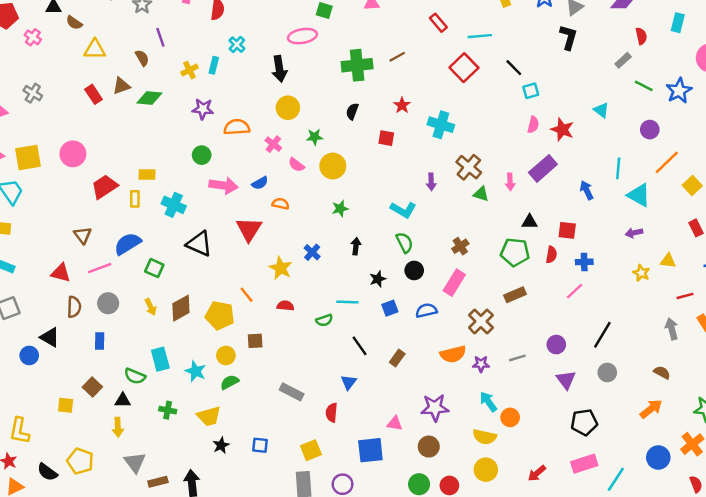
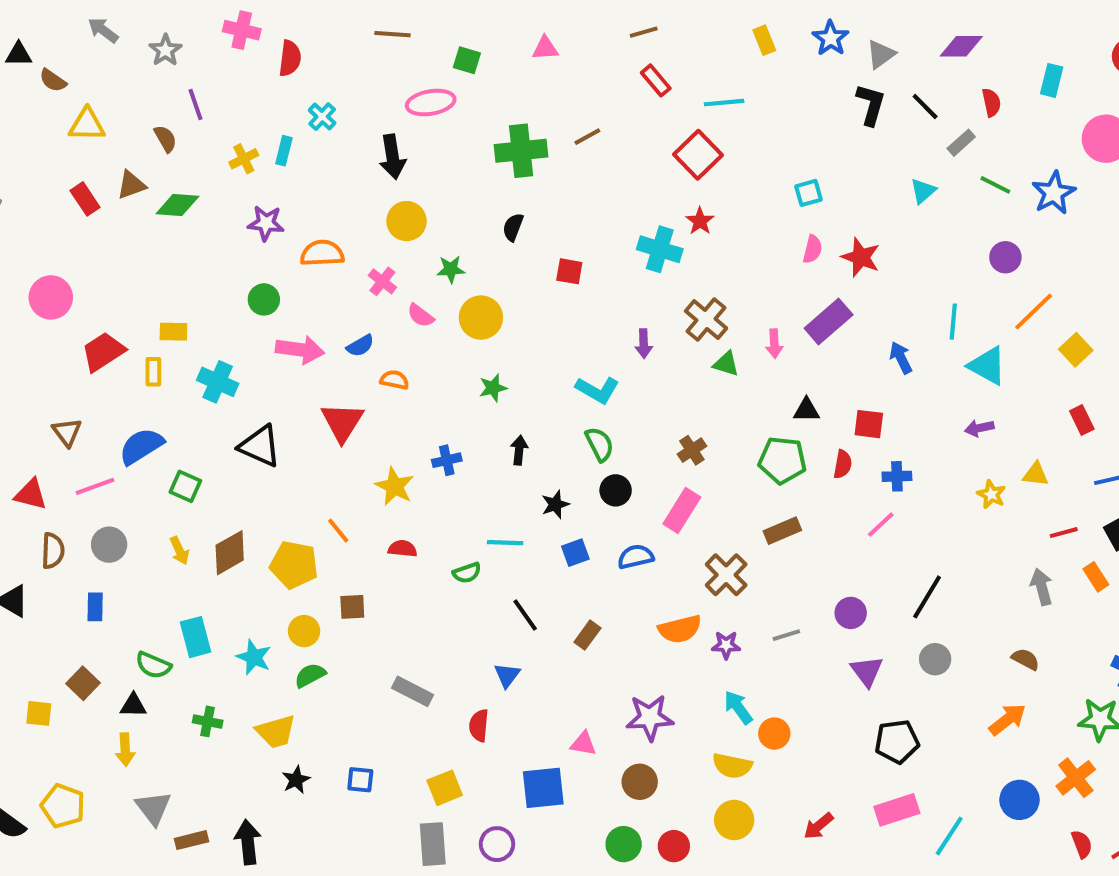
black line: (514, 68) -> (925, 107), moved
red star: (402, 105) -> (700, 221), moved
cyan triangle: (601, 110) -> (923, 191), moved, turned 42
blue cross: (312, 252) -> (447, 460), turned 35

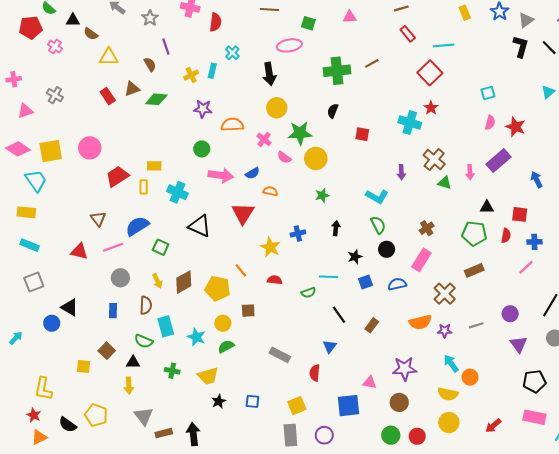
green star: (451, 269) -> (300, 133), size x1.6
brown semicircle: (53, 551) -> (146, 305), moved
pink rectangle: (897, 810) -> (534, 417), turned 30

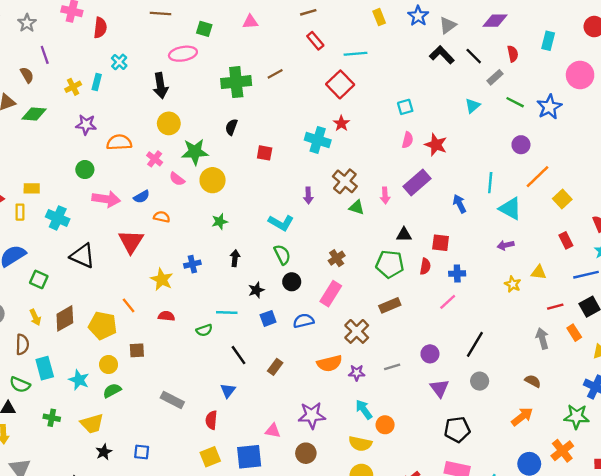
black L-shape: (521, 46) -> (442, 55), turned -60
yellow square: (297, 406) -> (210, 457), moved

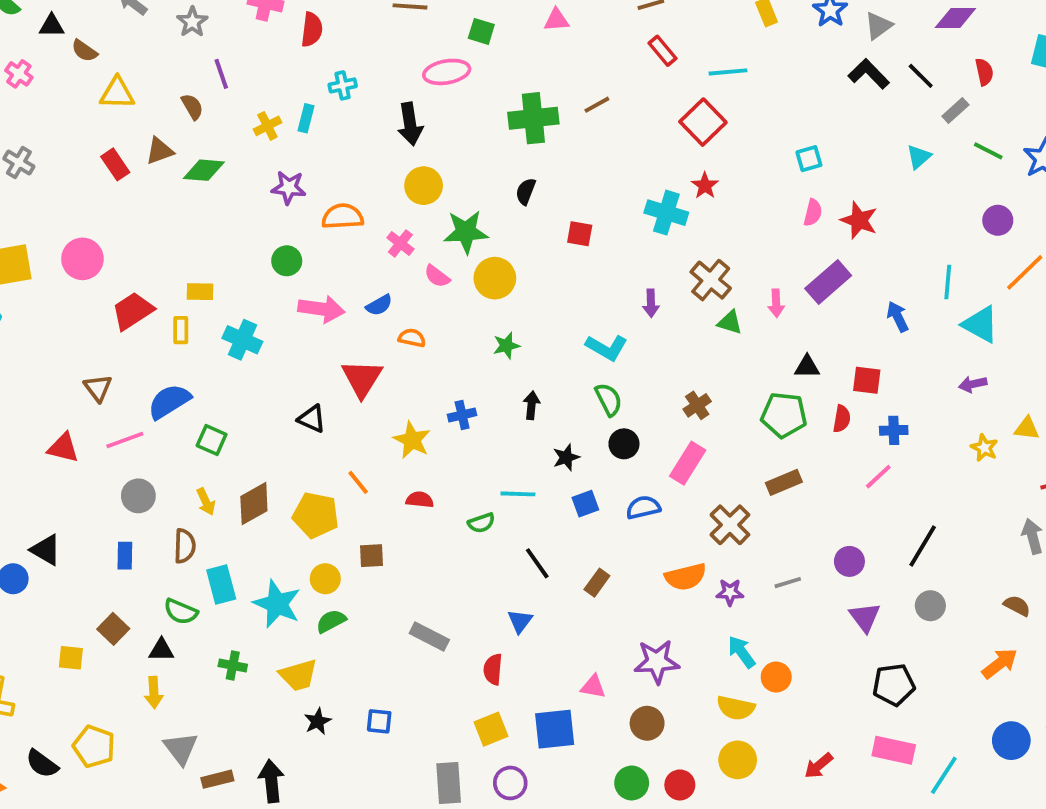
cyan cross: (119, 62) -> (343, 85), turned 35
black triangle: (83, 256) -> (312, 419), moved, size x0.7
cyan star: (79, 380) -> (277, 604), size x1.4

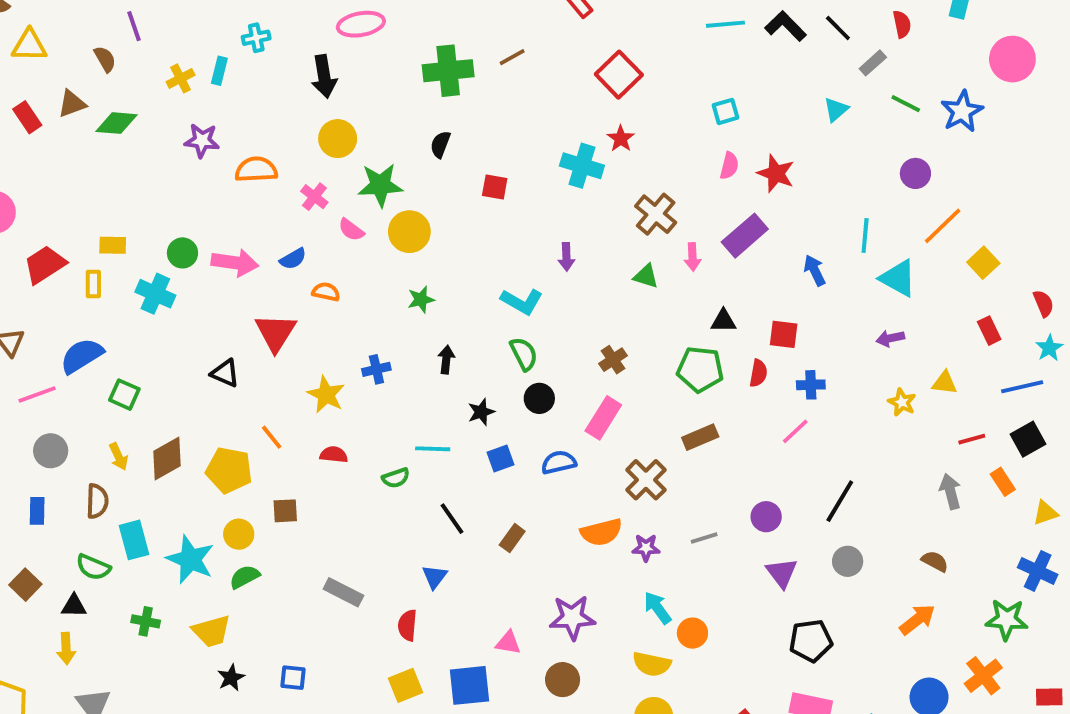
cyan line: (728, 72) -> (725, 24), moved
green circle: (287, 261) -> (182, 253), moved
brown cross: (711, 280) -> (656, 214), moved

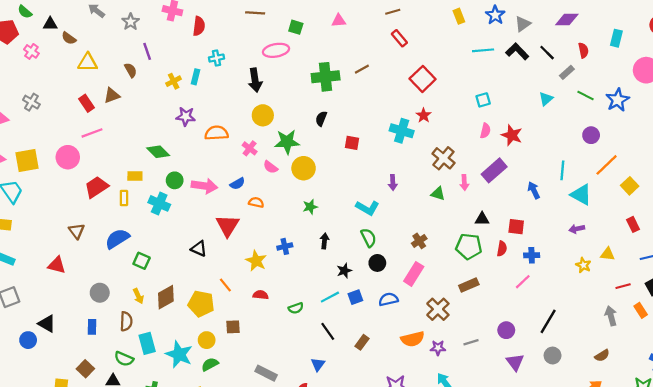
green diamond: (117, 123) -> (158, 152), moved, turned 40
pink line: (37, 395) -> (92, 133), moved
cyan line: (433, 449) -> (330, 297), moved, turned -30
brown semicircle: (935, 561) -> (602, 356), turned 120

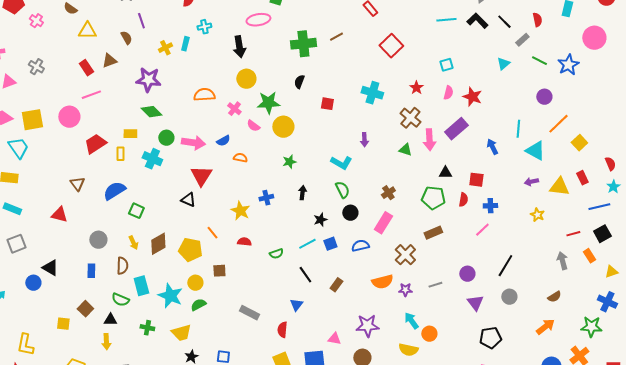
red star: (424, 115) -> (416, 88), moved
purple star: (186, 116) -> (148, 80), moved, size x1.4
pink arrow: (464, 183) -> (429, 140), size x1.5
red triangle: (228, 226) -> (201, 176), moved
yellow triangle: (608, 254) -> (559, 187), moved, size x1.5

